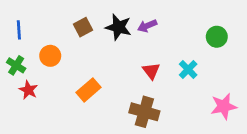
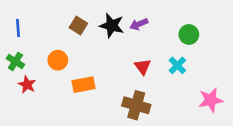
brown square: (83, 27) -> (78, 26), turned -30
green circle: (217, 37) -> (189, 35), moved
orange circle: (50, 56) -> (58, 60), moved
orange rectangle: (88, 90) -> (84, 85), turned 30

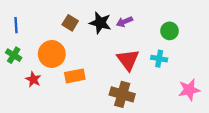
orange circle: (58, 60) -> (52, 54), size x1.5
cyan cross: (177, 65) -> (159, 59), turned -35
red triangle: (143, 67) -> (128, 60), size x1.5
red star: (27, 85) -> (33, 79), moved

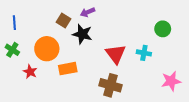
purple arrow: (124, 22) -> (88, 12), moved
black star: (100, 23) -> (82, 34), moved
green circle: (170, 31) -> (163, 29), moved

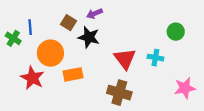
blue line: (14, 23) -> (30, 27), moved
green cross: (12, 50) -> (13, 38), moved
red star: (30, 72) -> (32, 78), size x1.5

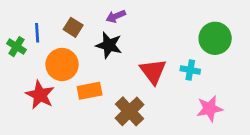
brown square: (69, 23) -> (73, 27), moved
green circle: (176, 32) -> (215, 38), size x1.5
pink star: (185, 88) -> (210, 109), moved
brown cross: (119, 93) -> (130, 111), moved, turned 30

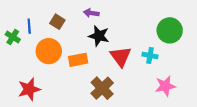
purple arrow: (116, 16) -> (91, 13), turned 32
black star: (109, 45) -> (99, 36), moved
orange rectangle: (90, 91) -> (78, 60), moved
red star: (40, 95) -> (29, 89), moved, turned 30

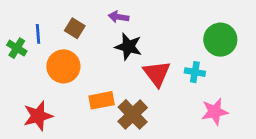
orange rectangle: (78, 60) -> (102, 100), moved

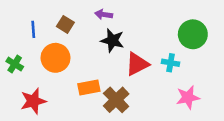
green cross: (17, 48) -> (15, 64), moved
red triangle: (157, 73) -> (137, 64), turned 40

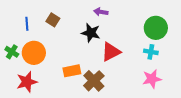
purple arrow: (104, 15) -> (101, 12), moved
orange circle: (55, 58) -> (34, 53), moved
cyan cross: (171, 63) -> (151, 52), moved

